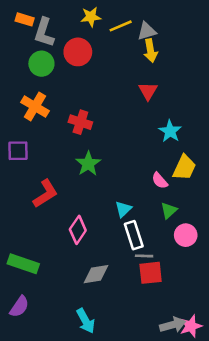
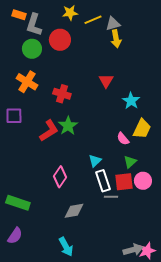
red triangle: (148, 91) -> (106, 81), moved
red L-shape: (45, 194) -> (49, 131), moved
red square: (151, 273) -> (124, 182), moved

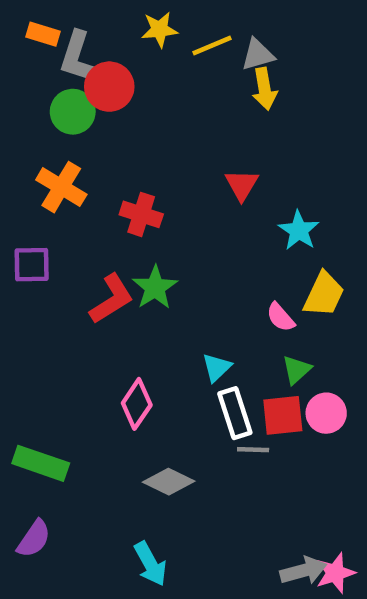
red circle: (60, 40) -> (109, 87), moved
gray diamond: (74, 211) -> (169, 482), turned 35

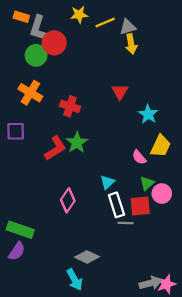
pink circle: (326, 413) -> (162, 194), moved
gray diamond: (169, 482) -> (87, 257), moved
purple semicircle: (34, 539) -> (17, 251), moved

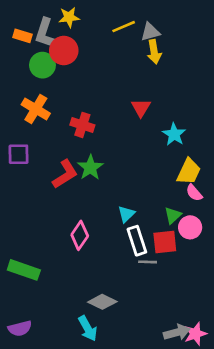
yellow star: (79, 15) -> (69, 17), moved
orange rectangle: (21, 17) -> (23, 36), moved
pink semicircle: (139, 157) -> (194, 193), moved
purple semicircle: (17, 251) -> (20, 328), moved, turned 42

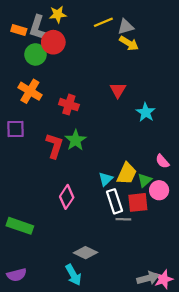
yellow arrow: (154, 52) -> (129, 43), turned -48
yellow trapezoid: (189, 172) -> (127, 174), moved
red L-shape: (65, 174) -> (54, 146), turned -40

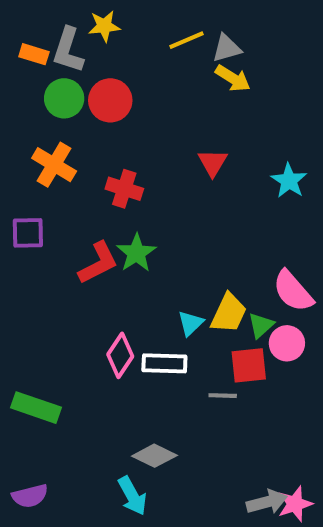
red circle: (53, 42) -> (110, 100), moved
cyan star: (146, 112) -> (289, 181), moved
red L-shape: (54, 146) -> (98, 263), turned 45
pink semicircle: (162, 161) -> (293, 291), size x1.6
white rectangle: (115, 201) -> (164, 363), moved, turned -70

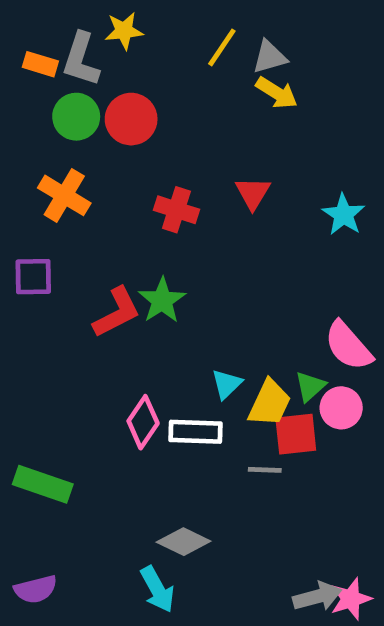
yellow line: (187, 40) -> (222, 47), turned -33
red cross: (124, 189) -> (176, 210), moved
yellow trapezoid: (229, 313) -> (270, 403), moved

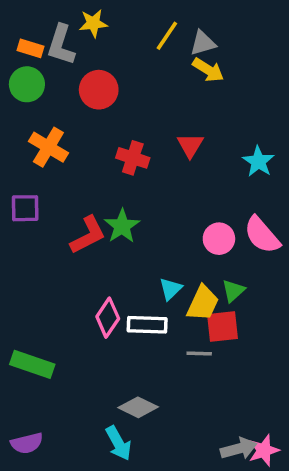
green circle: (76, 117) -> (27, 84), moved
pink semicircle: (348, 346) -> (262, 235), moved
pink circle: (341, 408) -> (219, 239), moved

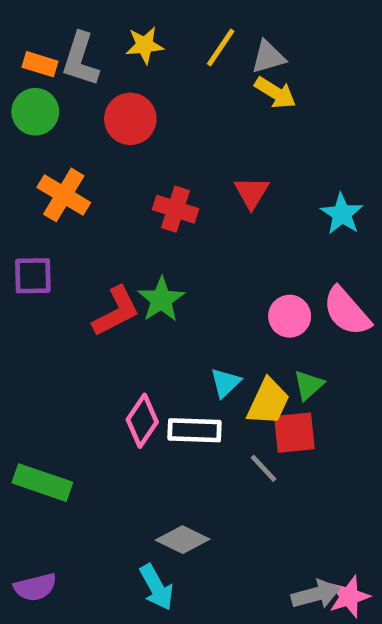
yellow star: (93, 23) -> (145, 45), moved
gray line: (199, 353) -> (263, 468), turned 45

